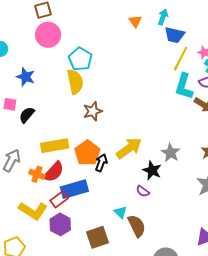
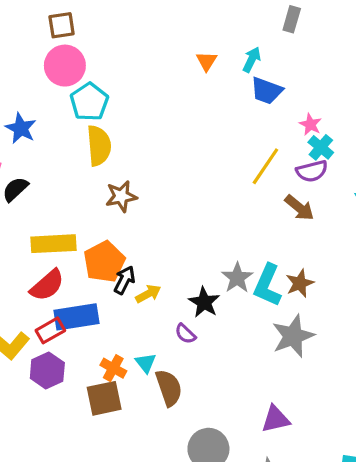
cyan pentagon: (80, 59) -> (89, 102), moved
yellow line: (181, 59) -> (265, 166), moved
cyan L-shape: (184, 86) -> (268, 285), moved
yellow arrow: (129, 148) -> (148, 294), moved, size x0.6
orange cross: (37, 174) -> (113, 368), moved

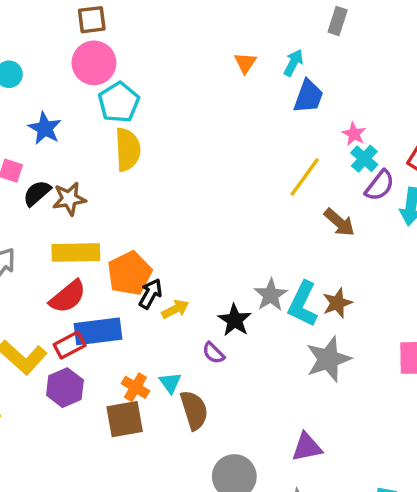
blue trapezoid: (267, 91) -> (308, 96), turned -92
purple semicircle: (312, 171) -> (380, 186), moved, turned -40
brown star: (121, 196) -> (69, 199), moved

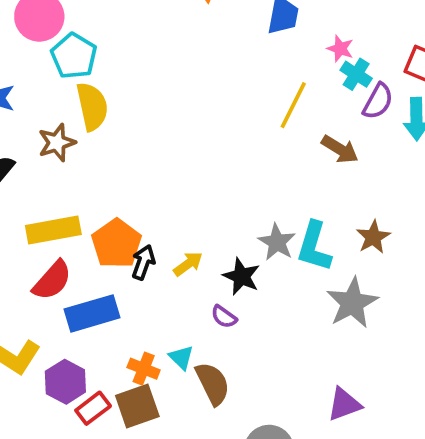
brown star: (69, 199) -> (57, 143), moved
brown star: (337, 303) -> (373, 237), moved
yellow arrow: (175, 309) -> (188, 264), moved
red rectangle: (70, 345) -> (93, 408), moved

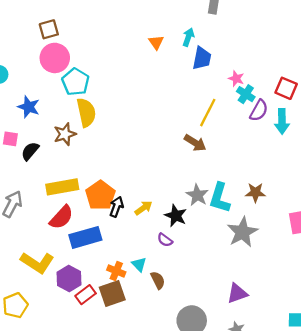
brown arrow: (340, 149) -> (195, 143), moved
brown star: (373, 237) -> (255, 193), turned 30
brown semicircle: (213, 384) -> (158, 280), size x0.7

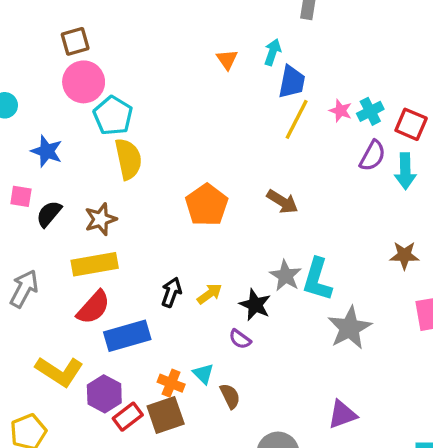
cyan cross: (246, 94) -> (370, 111), moved, turned 30
yellow line: (208, 113) -> (297, 119), moved
brown star: (65, 134) -> (101, 219), moved
brown star: (255, 193) -> (404, 255), moved
orange pentagon: (100, 195) -> (207, 205), moved

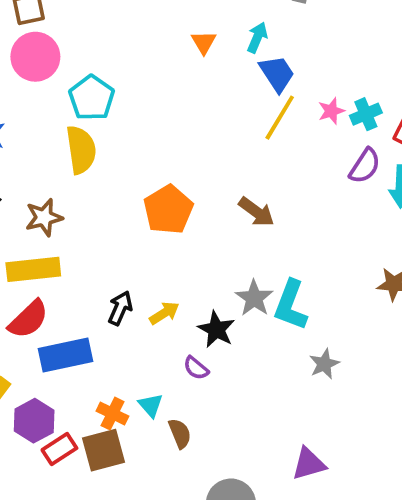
blue trapezoid: (292, 82) -> (277, 74), turned -48
pink star: (340, 111) -> (331, 111), turned 30
cyan pentagon: (113, 116) -> (92, 98), moved
gray star: (350, 328) -> (324, 364), size x0.6

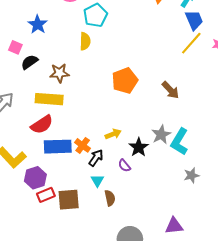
yellow semicircle: (81, 150) -> (85, 41), size x0.7
black arrow: (120, 308) -> (96, 158), moved
orange cross: (112, 414) -> (83, 145), moved

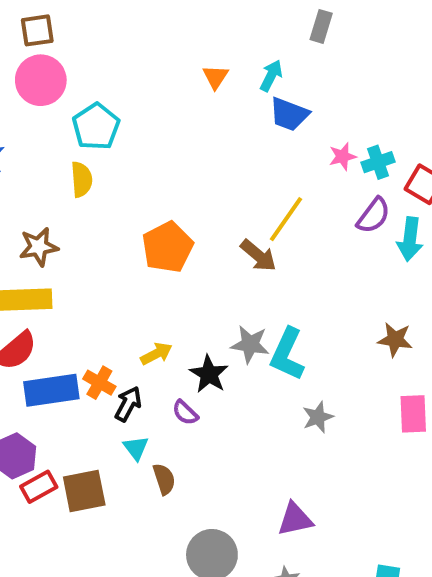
blue trapezoid: (194, 20) -> (289, 114), turned 140
yellow line: (191, 43) -> (286, 219), moved
gray star: (161, 135) -> (250, 344), turned -30

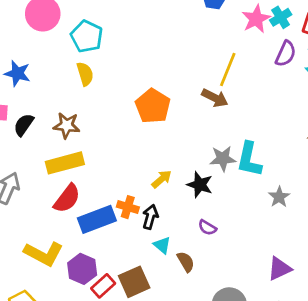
pink star: (343, 156) -> (256, 19), size x1.5
brown star: (39, 247) -> (67, 125), turned 30
purple semicircle: (185, 413) -> (207, 228), moved

